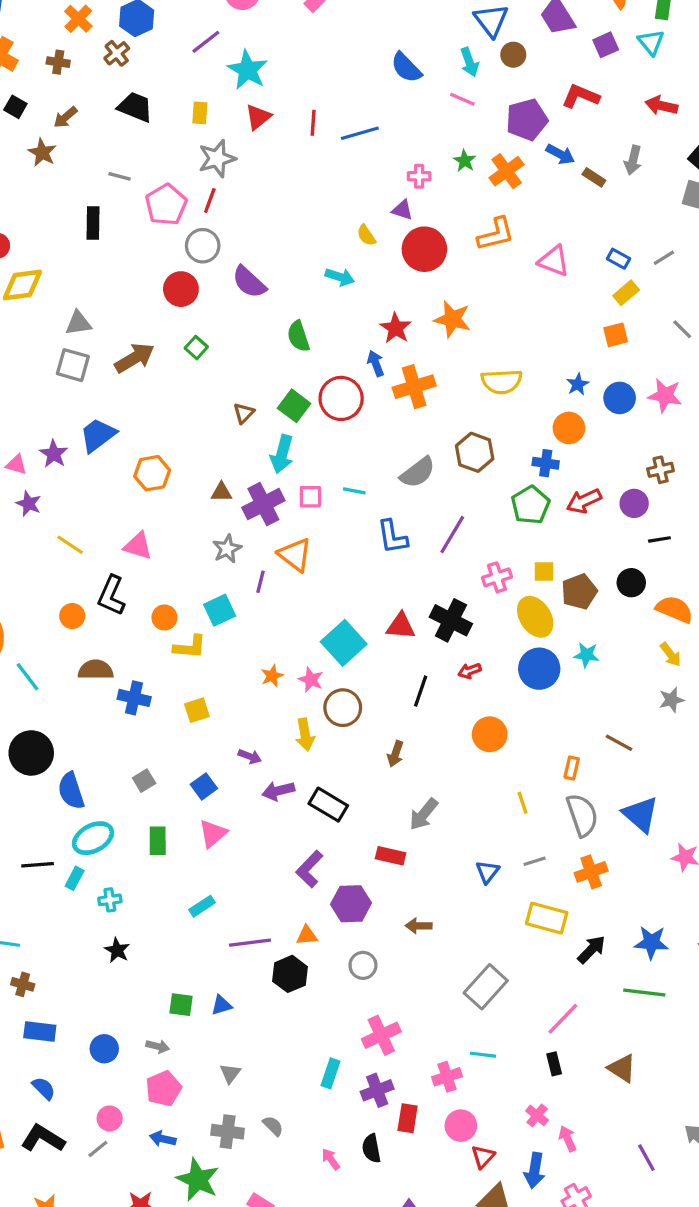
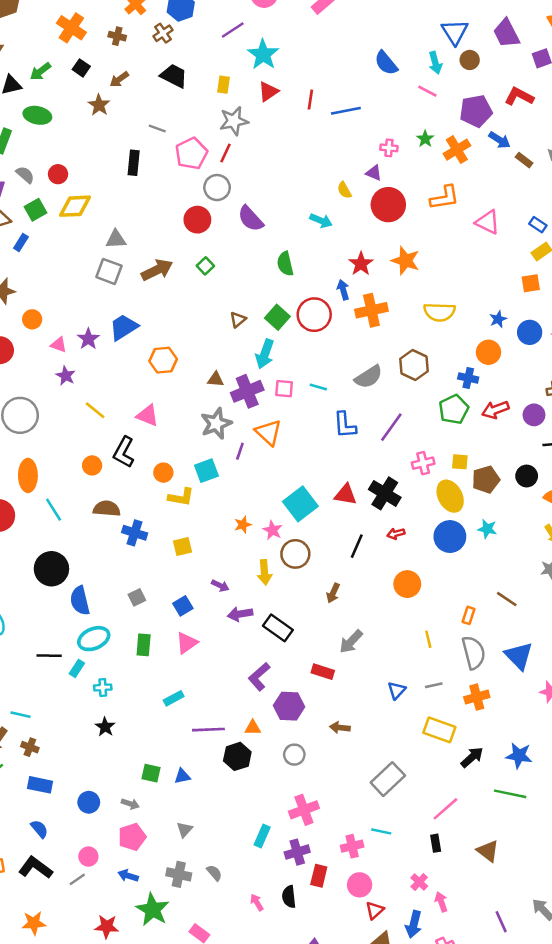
gray star: (227, 549) -> (216, 424), size x1.4

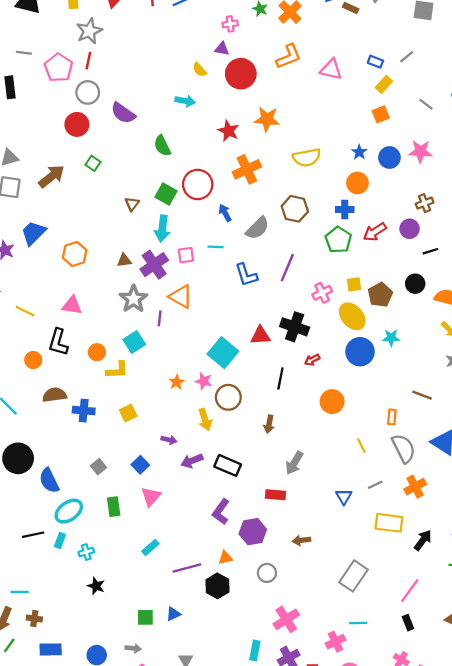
blue arrow: (343, 290) -> (225, 213), moved

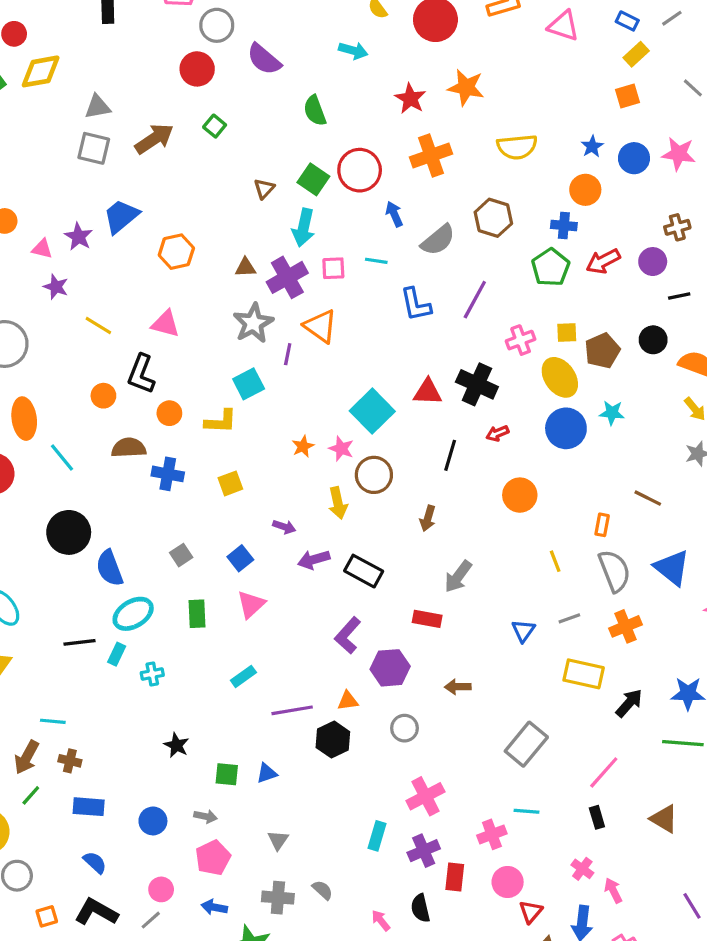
orange circle: (97, 352) -> (169, 413), moved
black star: (96, 586) -> (176, 745), moved

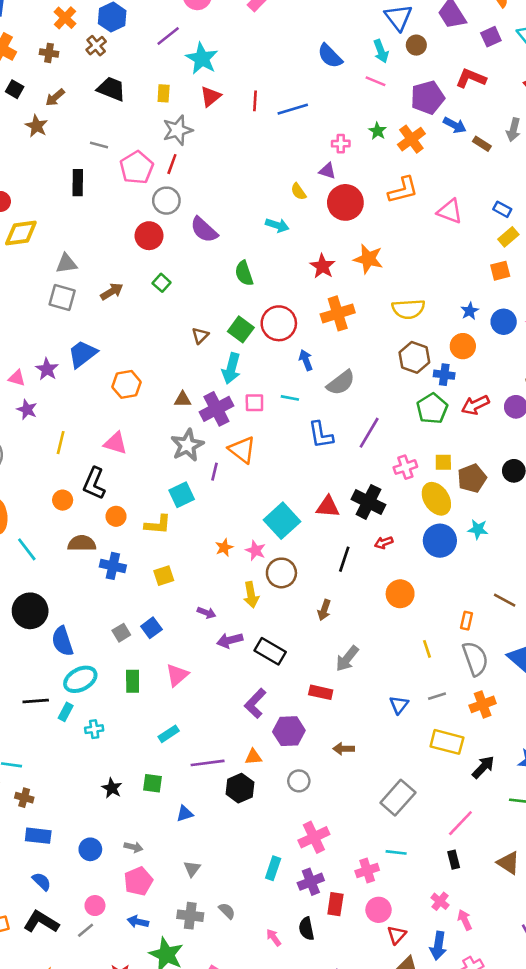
brown arrow: (154, 139) -> (112, 291), size x0.7
brown hexagon: (493, 218) -> (414, 357), moved
yellow line: (98, 326) -> (61, 443), turned 70
blue square: (240, 558) -> (151, 628), moved
green square: (227, 774) -> (152, 783), moved

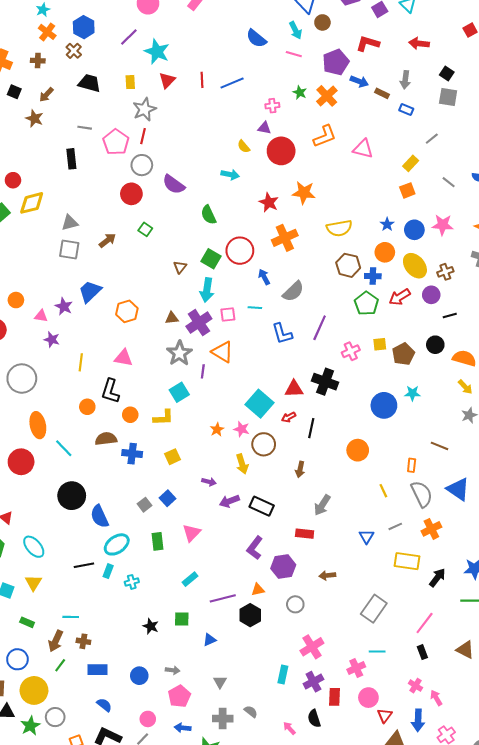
blue rectangle: (502, 209) -> (406, 109), moved
yellow ellipse: (436, 499) -> (415, 266), moved
red arrow: (384, 543) -> (289, 417), moved

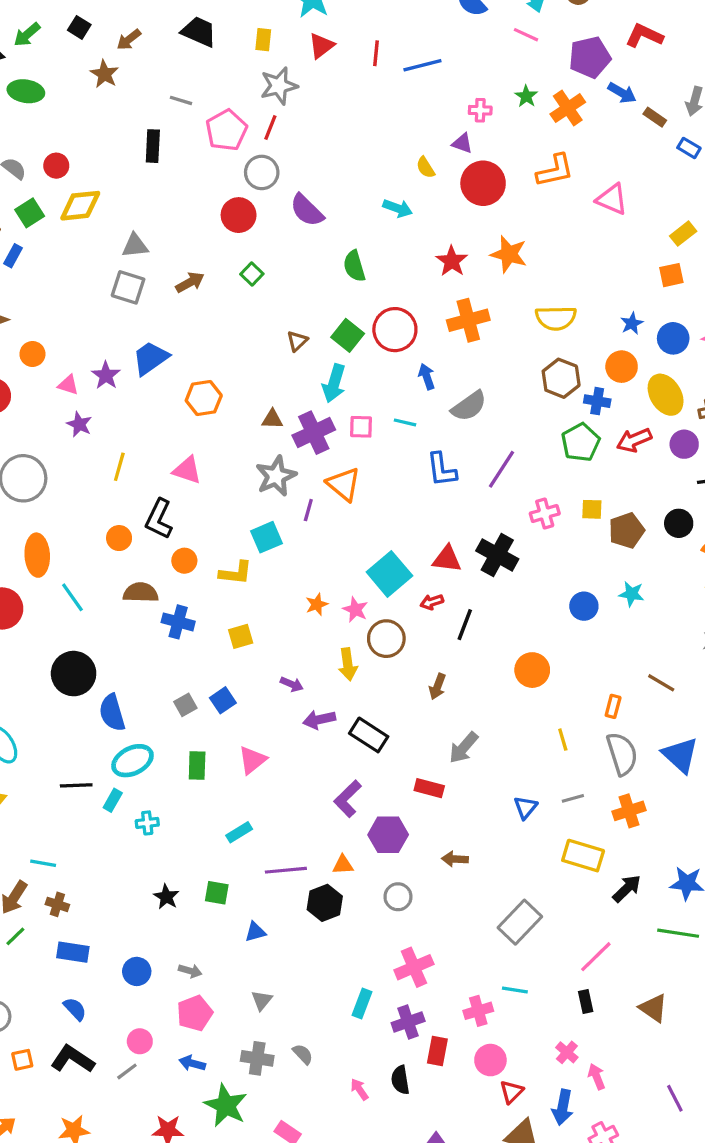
blue circle: (384, 405) -> (584, 606), size x0.7

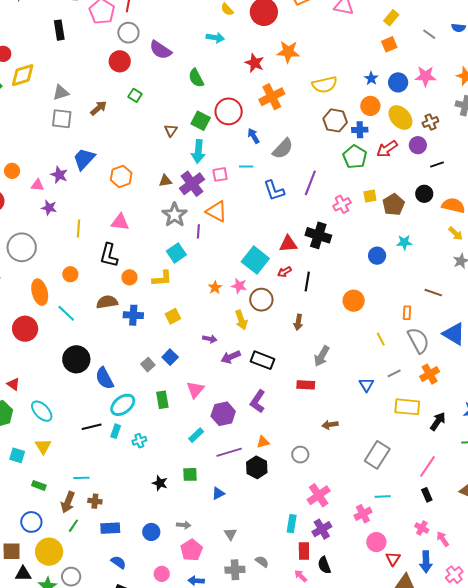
orange circle: (119, 538) -> (70, 274), moved
purple hexagon: (388, 835) -> (223, 414), moved
red rectangle: (437, 1051) -> (304, 551), moved

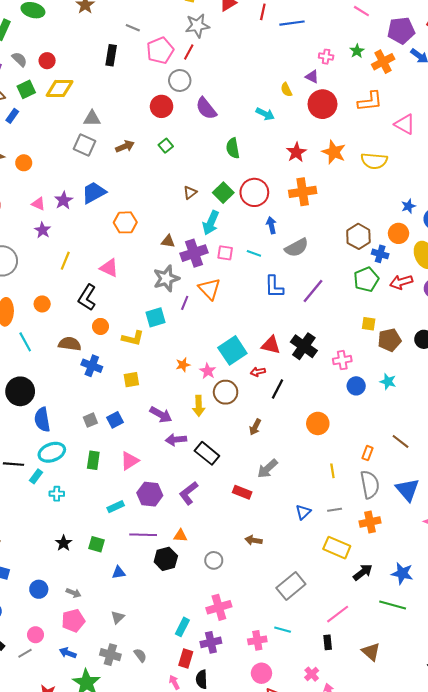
yellow semicircle: (325, 85) -> (374, 161), moved
orange circle: (12, 171) -> (24, 163), moved
pink cross: (342, 204) -> (342, 360), moved
purple arrow: (210, 339) -> (161, 415), size x1.5

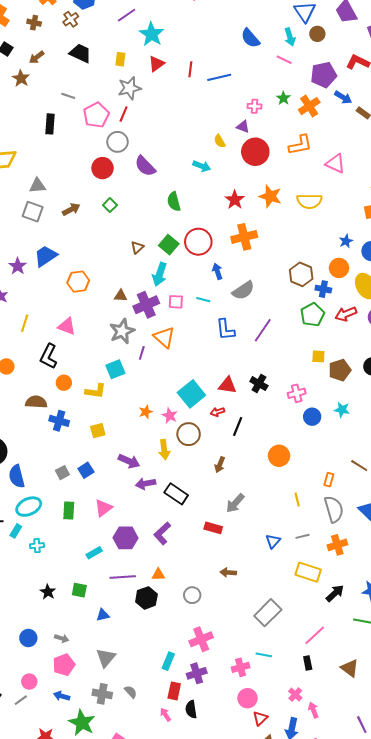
black cross: (304, 346) -> (259, 384), size x0.7
gray triangle: (118, 617) -> (106, 658), size x1.5

